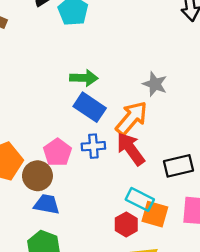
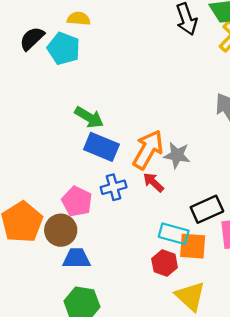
green arrow: (84, 78) -> (89, 117), turned 40
gray star: (155, 84) -> (177, 155), moved
red arrow: (131, 149) -> (153, 182), size x0.6
black rectangle: (179, 166) -> (207, 209), moved

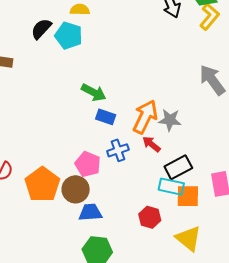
blue rectangle: (101, 147) -> (106, 117), size x0.7
black rectangle: (207, 209) -> (178, 167), moved
red hexagon: (165, 263) -> (150, 217), moved

